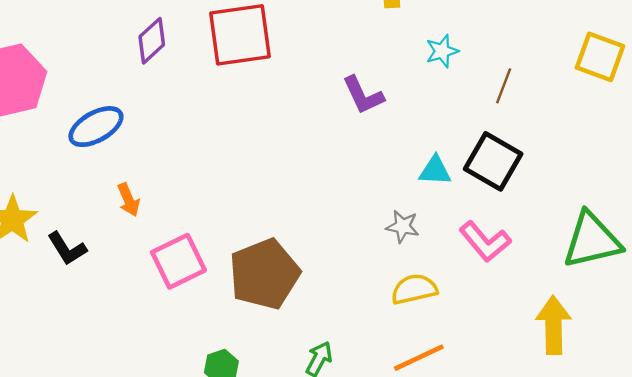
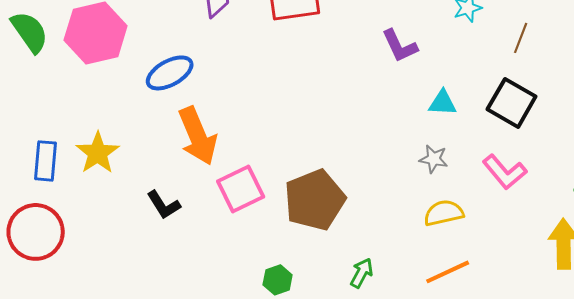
cyan triangle: (435, 171) -> (443, 103), moved
orange arrow: (129, 200) -> (198, 136), size x2.0
black L-shape: (67, 248) -> (164, 205), moved

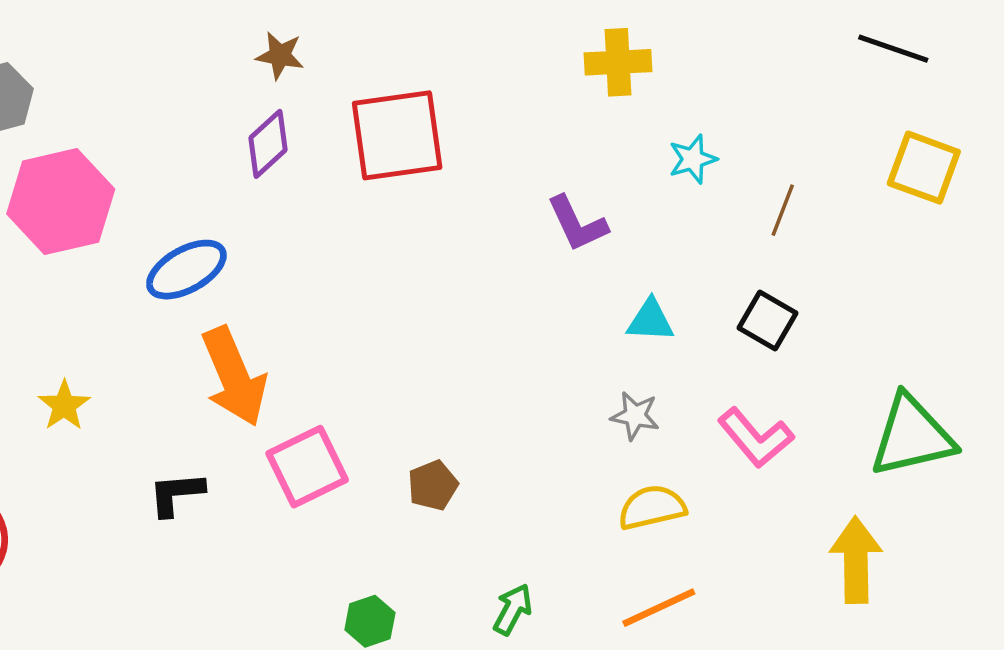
black square: (512, 103) -> (768, 321), size x0.7
yellow star: (98, 153) -> (64, 405), size x0.7
brown pentagon: (315, 200) -> (433, 485), size x0.5
black L-shape: (164, 205) -> (176, 494), turned 117

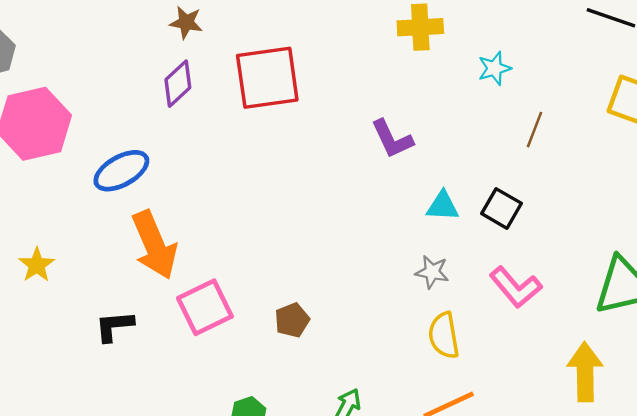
cyan star: (693, 159) -> (494, 68), moved
black square: (768, 321) -> (501, 208), moved
yellow semicircle: (652, 507) -> (444, 335), turned -87

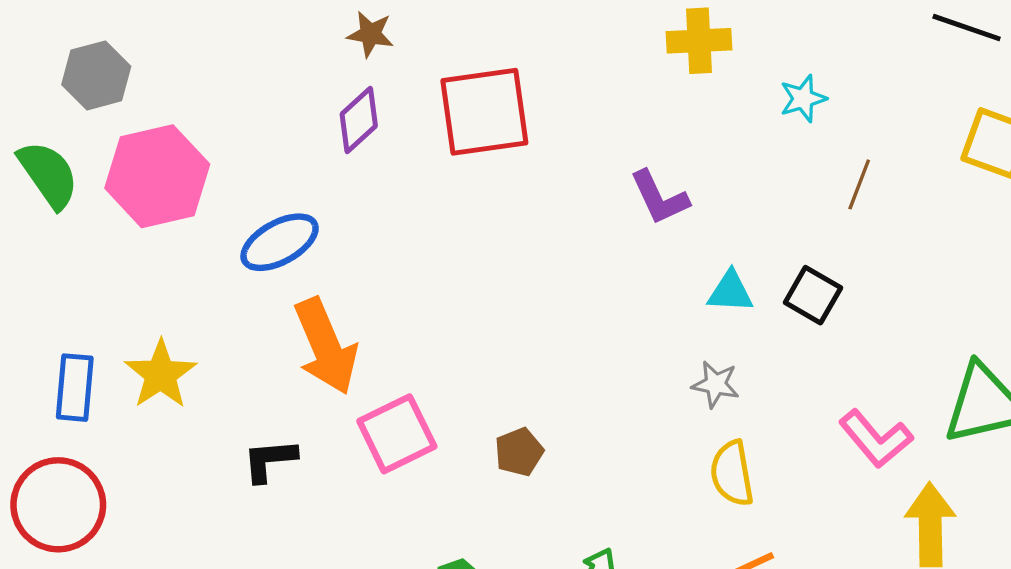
yellow star: (37, 265) -> (161, 374), size x1.4
pink L-shape: (516, 287) -> (876, 439), moved

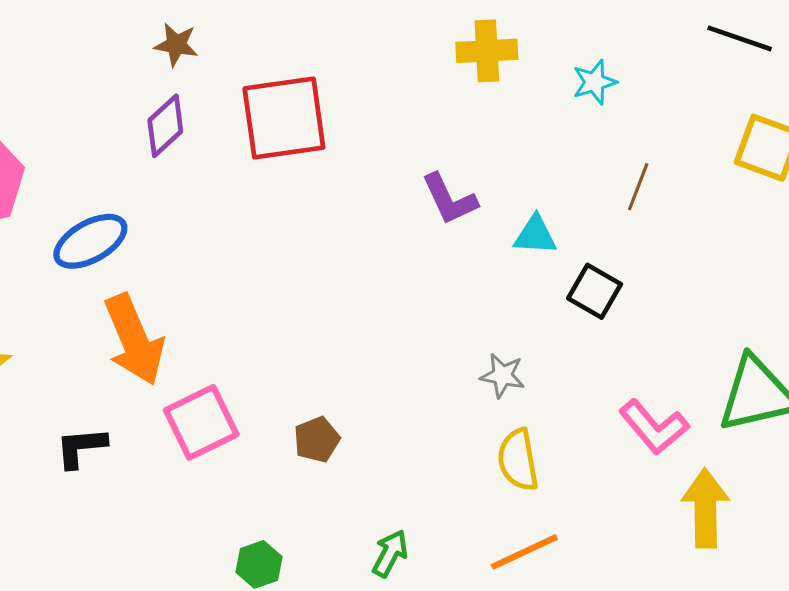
cyan star: (803, 99) -> (595, 82), moved
cyan triangle: (730, 292) -> (535, 235), moved

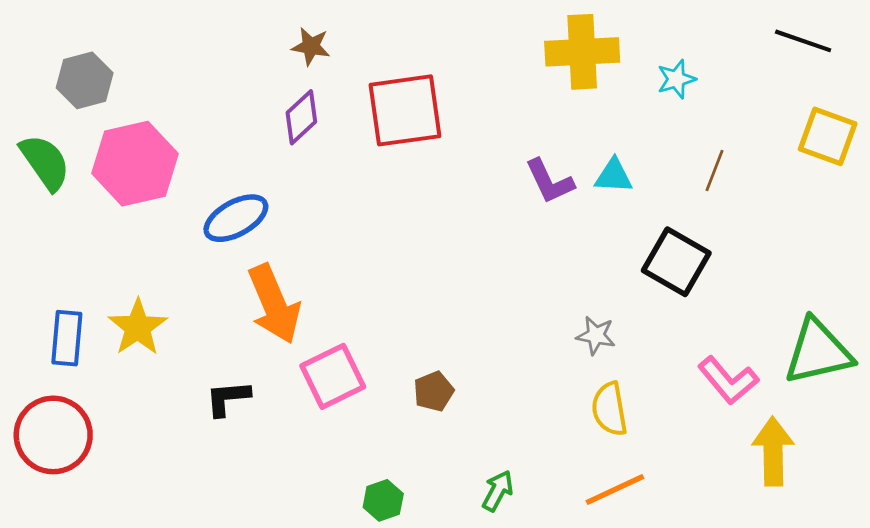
yellow cross: (487, 51) -> (582, 52), size x1.4
cyan triangle: (535, 235) -> (614, 176), moved
black square: (595, 291) -> (676, 262), size x1.4

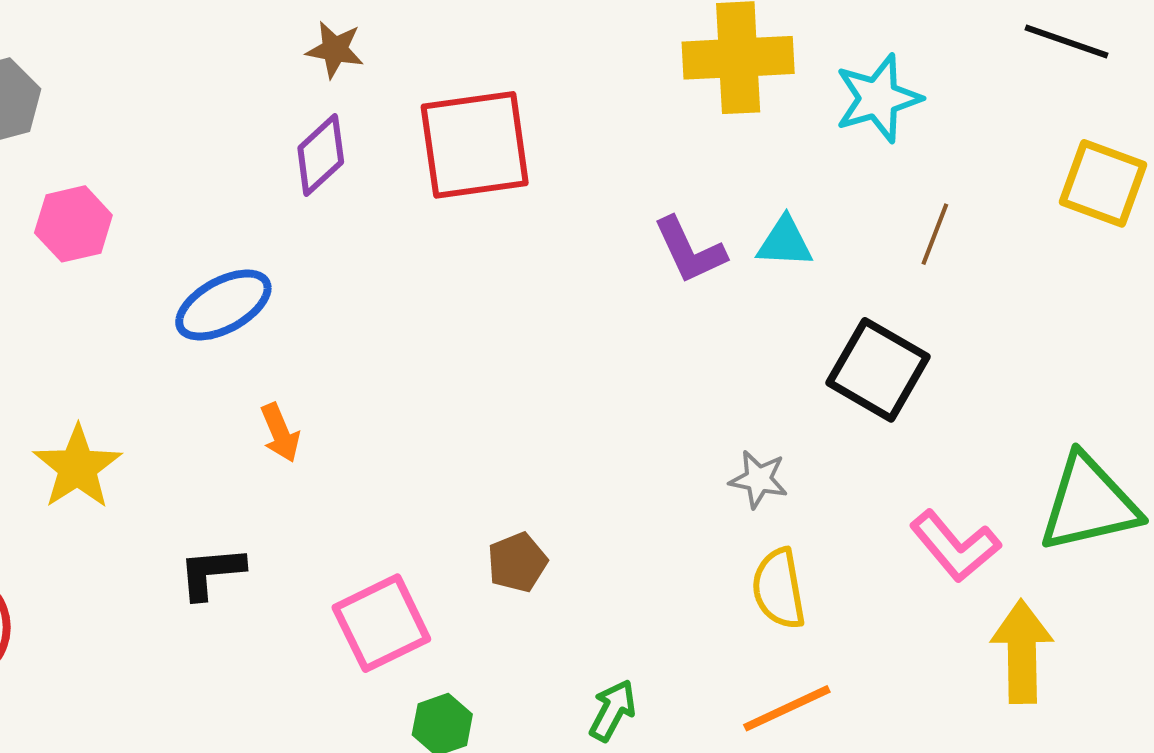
cyan star: (676, 79) -> (878, 98), size x1.5
pink hexagon: (135, 164) -> (73, 224), size x0.6
orange arrow: (274, 304) -> (280, 433), size x0.5
pink square: (333, 376) -> (381, 623), moved

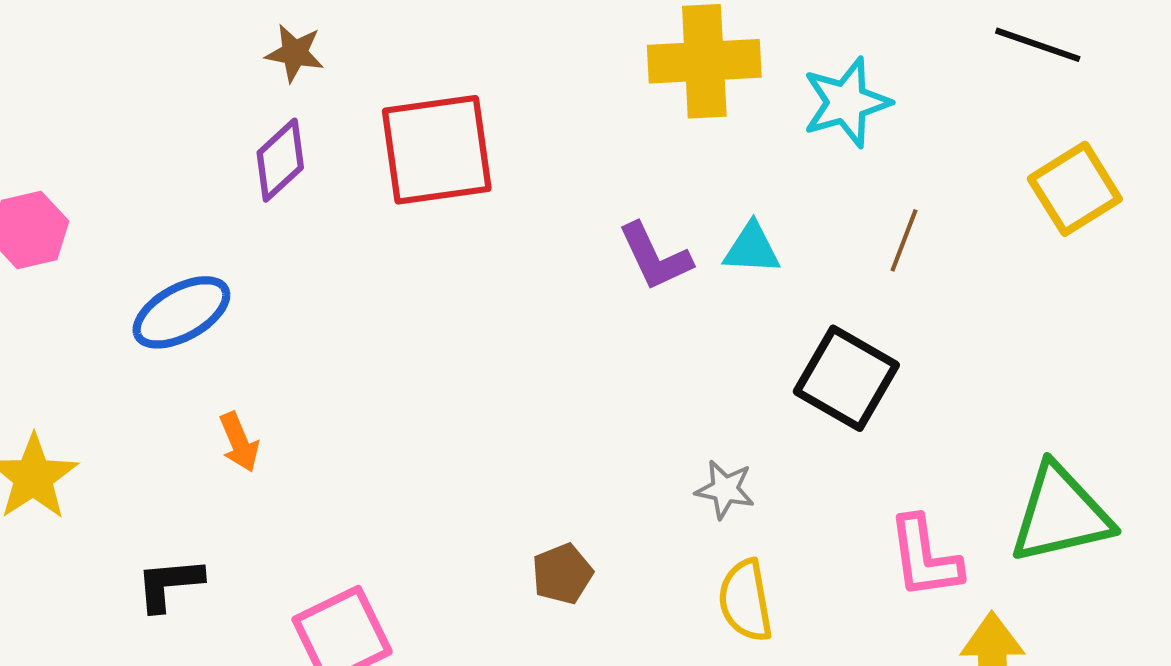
yellow square: (1103, 183) -> (1075, 189), turned 38
pink L-shape: (955, 546) -> (925, 557), turned 32
brown pentagon: (517, 562) -> (562, 574), moved

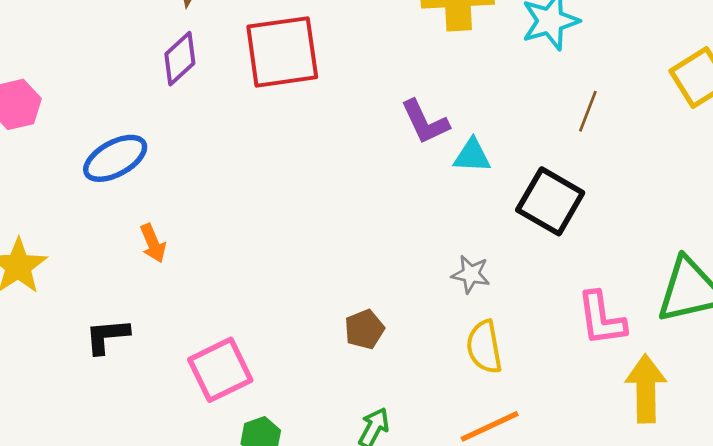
cyan triangle: (752, 249) -> (472, 156), moved

